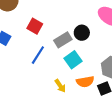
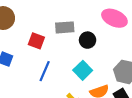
gray rectangle: (63, 40) -> (65, 27), moved, turned 36

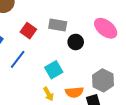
cyan square: (83, 70) -> (54, 70), moved
blue line: (45, 71) -> (18, 59), moved

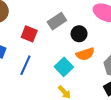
gray rectangle: (58, 25) -> (57, 21), turned -30
orange semicircle: (74, 92) -> (85, 54), moved

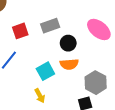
red square: (29, 34) -> (20, 31), turned 35

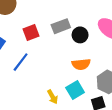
black circle: (68, 43) -> (80, 35), moved
cyan square: (45, 71) -> (75, 90), moved

